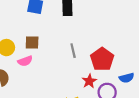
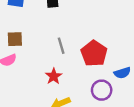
red star: (89, 81) -> (54, 76), moved

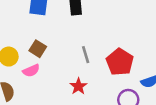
brown square: (15, 39) -> (38, 49), turned 35

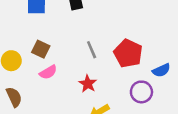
pink semicircle: (31, 71) -> (48, 72), moved

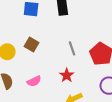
pink semicircle: (48, 72) -> (34, 81), moved

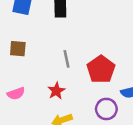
brown square: (32, 45) -> (18, 49), turned -32

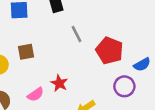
gray line: (66, 59) -> (77, 34), moved
red star: (56, 91) -> (59, 83), moved

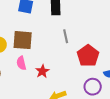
brown square: (26, 52) -> (23, 40), size x1.5
pink semicircle: (36, 94) -> (21, 63), moved, turned 96

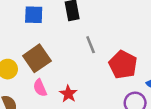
brown square: (23, 40) -> (37, 58), turned -30

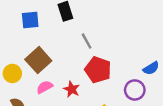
red pentagon: (123, 65) -> (98, 70), moved
pink semicircle: (40, 88) -> (45, 87), turned 91

